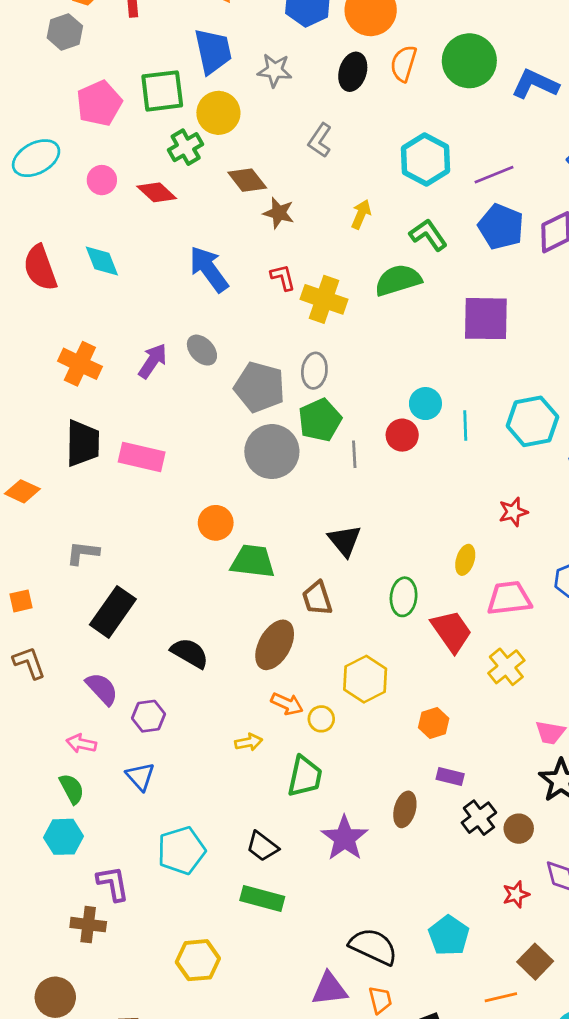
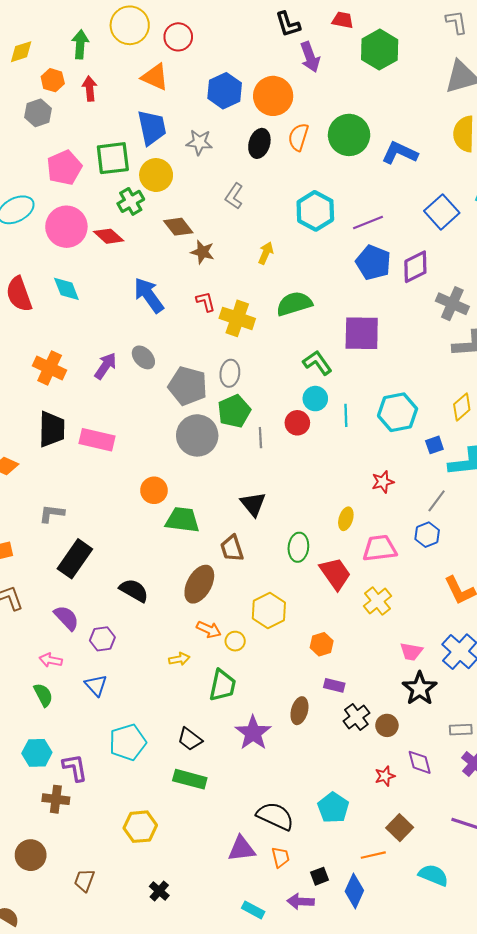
pink circle: (102, 180) -> (66, 227), size x1.8
green L-shape: (428, 235) -> (317, 363), moved
cyan hexagon: (63, 837) -> (37, 753), moved

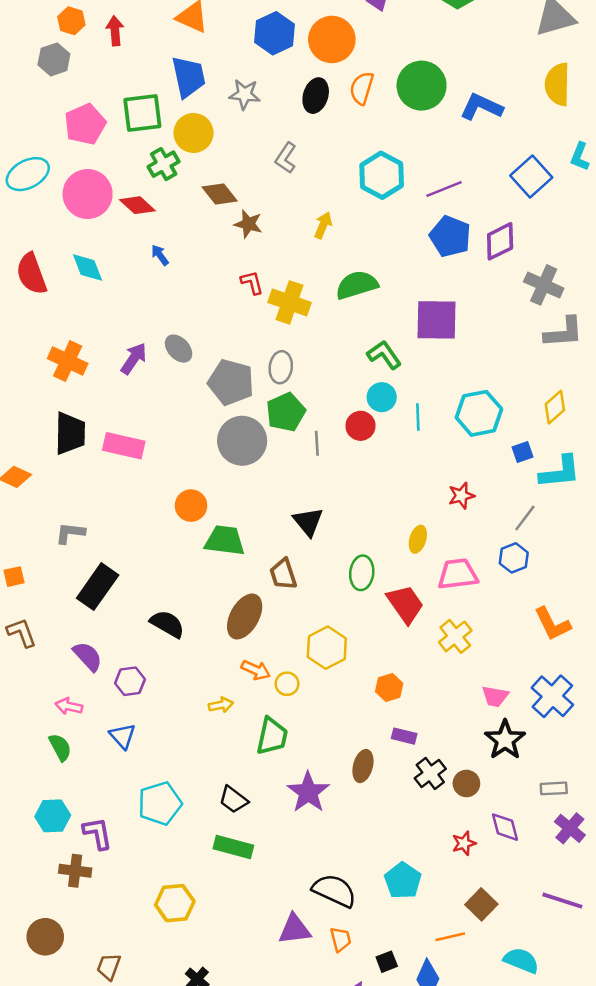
blue arrow: (149, 295) -> (160, 255), moved, size x0.5

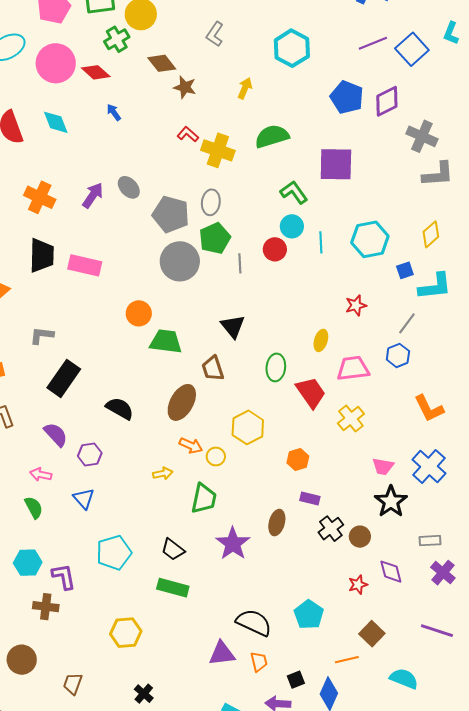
purple line: (444, 189) -> (373, 43), moved
red L-shape: (252, 282) -> (188, 134), turned -35

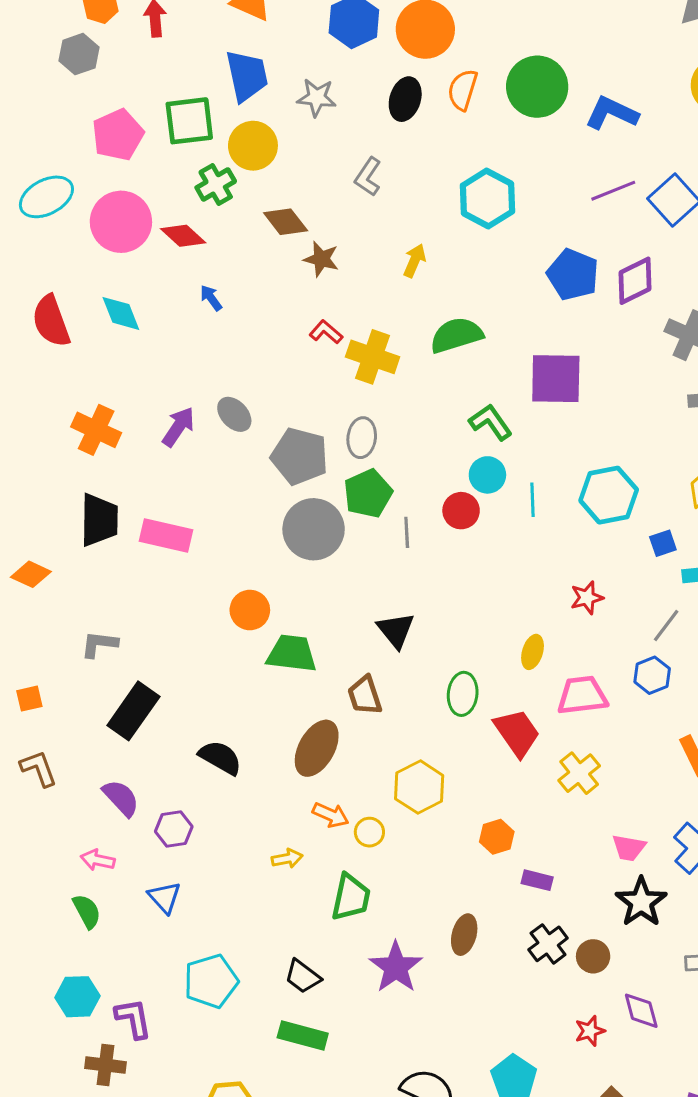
purple rectangle: (310, 499) -> (537, 880), moved

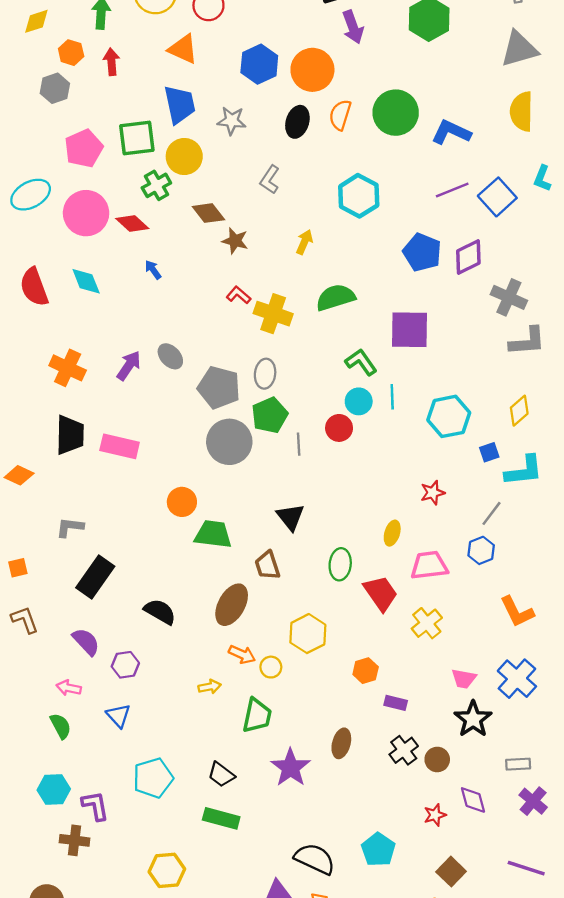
cyan line: (533, 500) -> (392, 397), moved

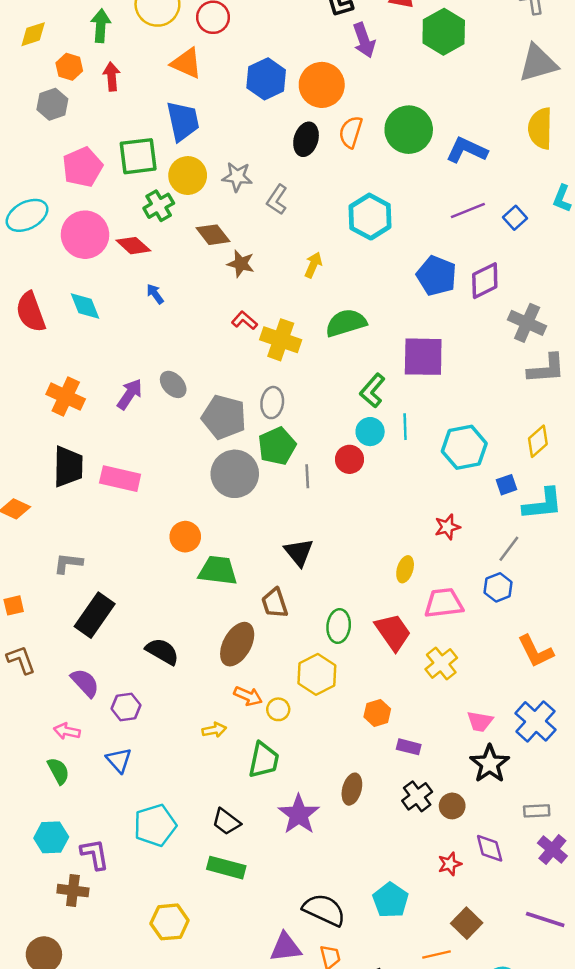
gray star: (232, 121) -> (237, 177), moved
blue square: (497, 197) -> (515, 218), size x0.6
green L-shape: (361, 362) -> (372, 390), turned -104
green ellipse: (340, 564) -> (339, 626), moved

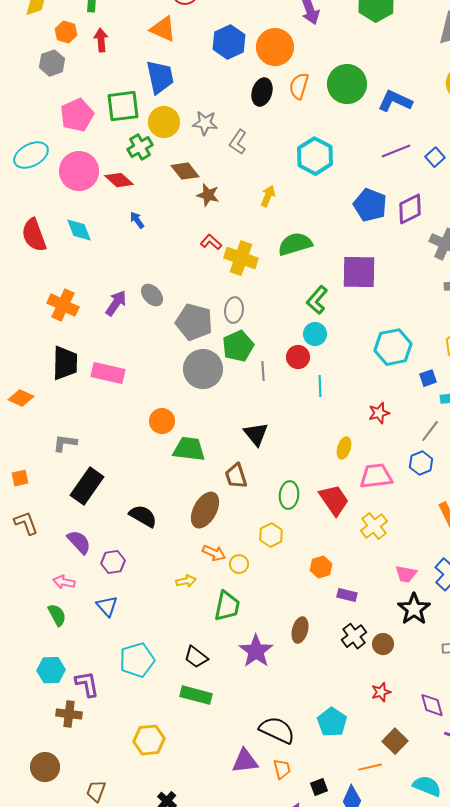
cyan line: (405, 427) -> (320, 386), moved
yellow hexagon: (317, 674) -> (271, 535), size x0.7
purple diamond: (490, 848) -> (432, 705), moved

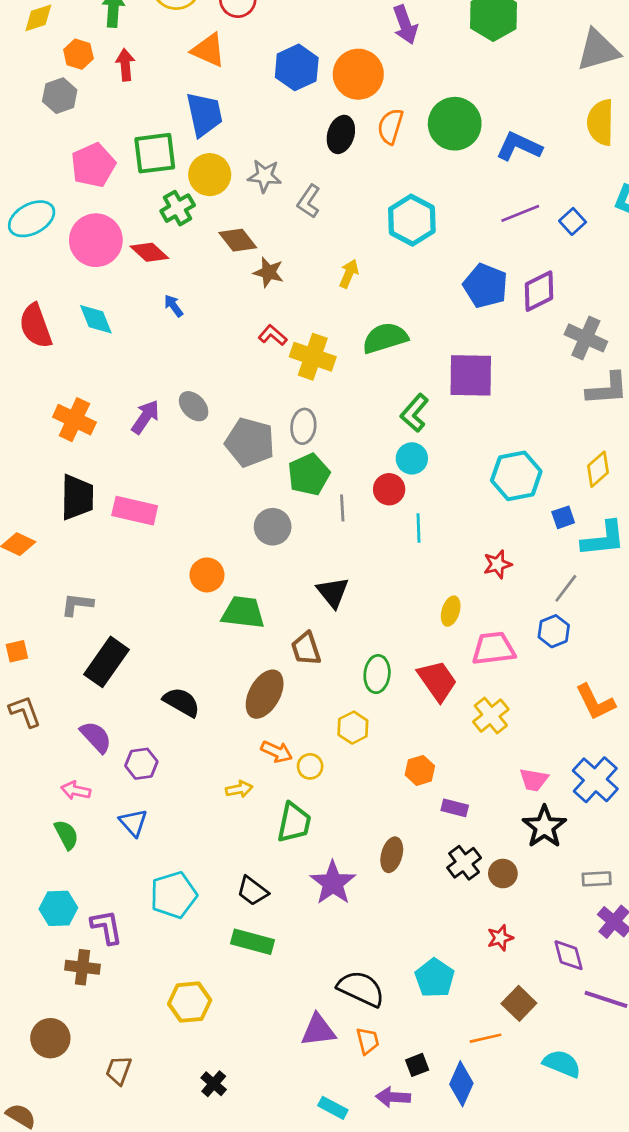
gray circle: (203, 369) -> (273, 527), moved, size x0.7

